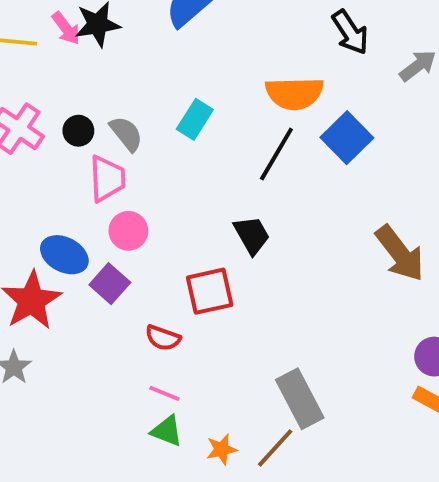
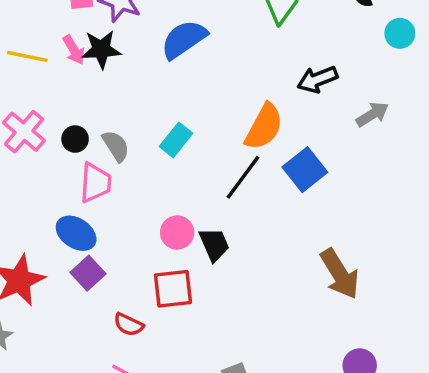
black arrow: (350, 32) -> (317, 79), turned 96
orange semicircle: (294, 93) -> (264, 127), turned -66
pink circle: (128, 231) -> (177, 233), moved
blue ellipse: (64, 255) -> (76, 233), moved

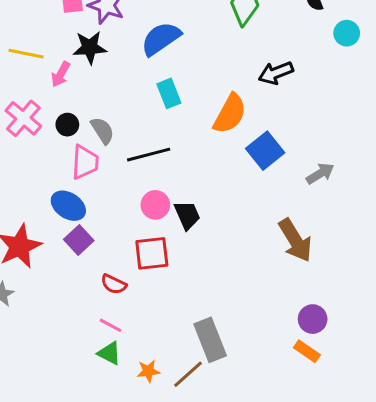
pink arrow: (74, 50) -> (61, 74), moved, turned 60
gray arrow: (372, 114) -> (320, 174), moved
cyan rectangle: (176, 140) -> (169, 93), moved, turned -60
black line: (243, 177) -> (149, 155), moved, turned 39

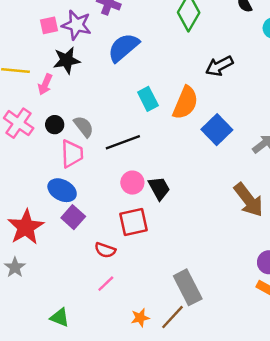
cyan rectangle: (169, 93) -> (148, 99), moved
pink line: (110, 325) -> (106, 284), turned -66
green triangle: (109, 353) -> (60, 318), moved

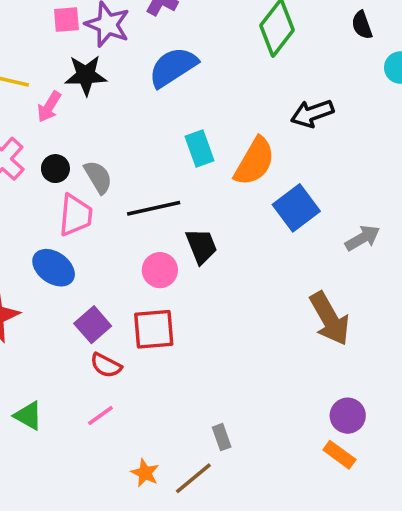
black trapezoid: (159, 188) -> (201, 246), moved
purple square: (73, 217) -> (93, 325), moved
gray rectangle: (188, 287) -> (222, 437), size x0.5
green triangle: (60, 318) -> (28, 416), moved
orange star: (140, 318) -> (145, 473), turned 30

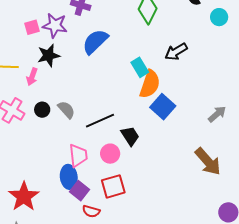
cyan rectangle: (199, 148) -> (140, 67), moved
blue square: (296, 208) -> (163, 107), moved
pink trapezoid: (75, 215) -> (78, 156), moved
blue ellipse: (54, 268) -> (69, 177), moved, turned 60

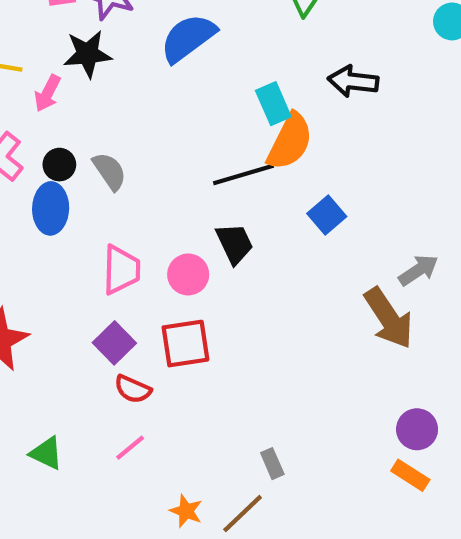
black arrow: (176, 52) -> (353, 81), turned 30
blue square: (163, 107) -> (327, 215), moved, size x0.7
gray arrow: (217, 114) -> (418, 270), moved
black line: (100, 121) -> (243, 175), moved
blue ellipse: (69, 177) -> (51, 208), moved

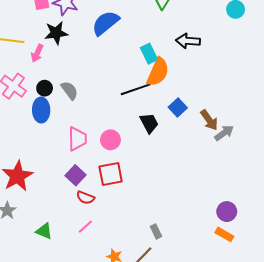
black trapezoid: (234, 243) -> (149, 123), moved
brown arrow: (389, 318) -> (209, 120), moved, size x0.7

